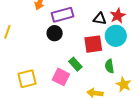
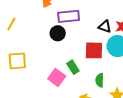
green semicircle: (109, 66) -> (100, 80), moved
yellow square: (27, 79) -> (17, 61), moved

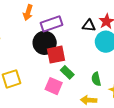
black circle: (58, 33) -> (45, 43), size x1.5
red square: (94, 50) -> (56, 55), moved

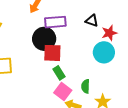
black triangle: (89, 26) -> (92, 21), moved
pink square: (54, 86) -> (63, 92), moved

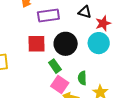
black circle: (44, 39) -> (66, 44), moved
red square: (52, 53) -> (36, 44), moved

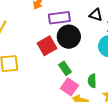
red square: (36, 44) -> (47, 46), turned -30
black circle: (66, 44) -> (69, 37), moved

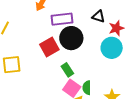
green semicircle: (92, 81) -> (87, 88), moved

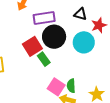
cyan circle: (112, 48) -> (84, 42), moved
green rectangle: (67, 70) -> (44, 59), moved

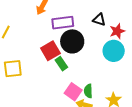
cyan circle: (84, 42) -> (114, 51), moved

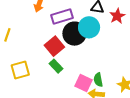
cyan circle: (114, 51) -> (89, 27), moved
green rectangle: (61, 64) -> (56, 66), moved

